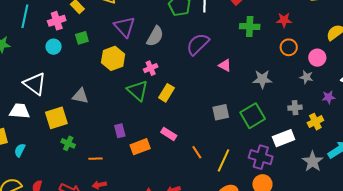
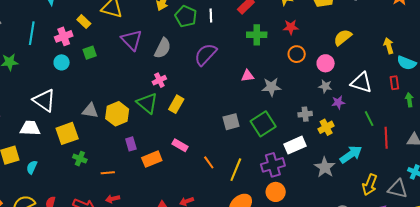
yellow hexagon: (113, 58) -> (117, 114), moved
pink triangle: (225, 65) -> (247, 76), moved, turned -32
gray star: (306, 77) -> (325, 86), moved
purple cross: (261, 157) -> (273, 165), turned -30

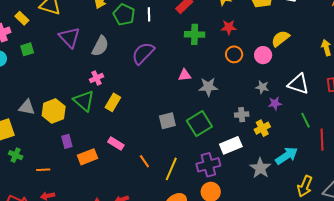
pink circle: (326, 63) -> (263, 55), moved

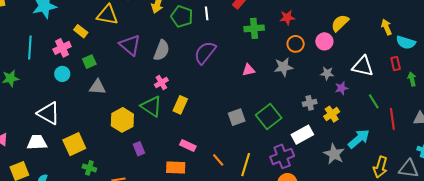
gray star: (208, 87) -> (283, 67), moved
gray triangle: (27, 107) -> (97, 87), moved
orange rectangle: (88, 157) -> (176, 168), moved, turned 30

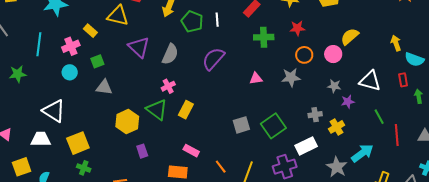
green cross: (89, 168) -> (84, 168), moved

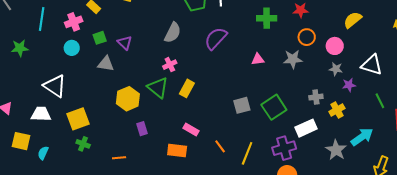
purple triangle: (139, 47) -> (125, 43), moved, size x0.7
pink circle: (333, 54) -> (335, 46), moved
yellow square: (22, 167) -> (21, 141), turned 30

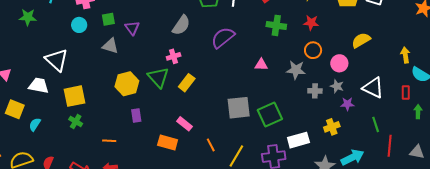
gray cross: (316, 97) -> (315, 91), moved
gray square: (242, 105) -> (239, 108), size x1.4

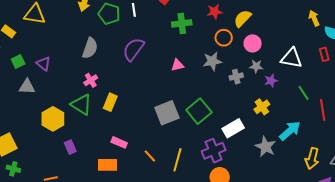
yellow semicircle: (361, 40) -> (243, 18), moved

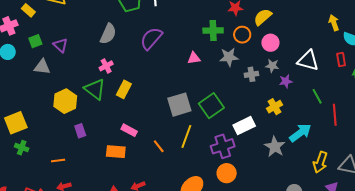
green cross: (182, 23) -> (213, 31), moved
yellow line: (177, 160) -> (186, 136), moved

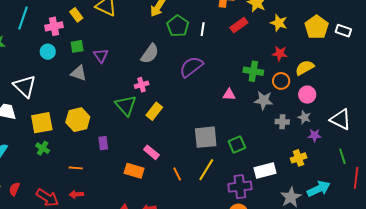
yellow hexagon: (65, 101) -> (78, 120), moved
green square: (211, 106) -> (237, 144), size x0.7

